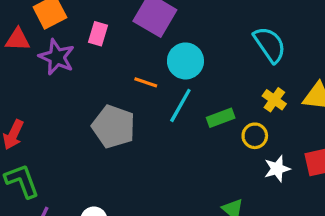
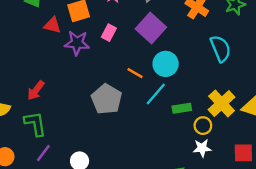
cyan semicircle: (270, 45) -> (221, 49), moved
purple star: (57, 57) -> (77, 43), turned -30
yellow cross: (274, 100) -> (222, 103), size x1.6
white star: (277, 169) -> (202, 148), moved

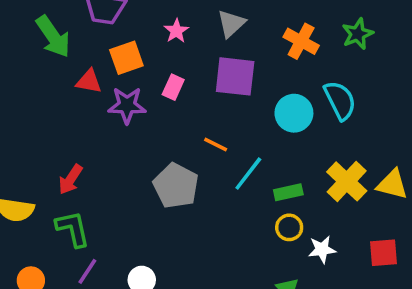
purple square: (151, 28) -> (235, 76), turned -32
cyan circle: (166, 64) -> (294, 113), moved
yellow circle: (203, 126) -> (289, 227), moved

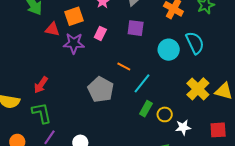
purple square: (235, 76) -> (136, 28), size x0.7
green rectangle: (288, 192) -> (146, 109), moved, turned -49

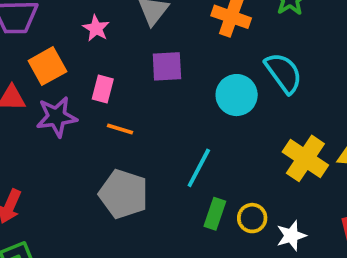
orange line: (124, 67) -> (120, 129), moved

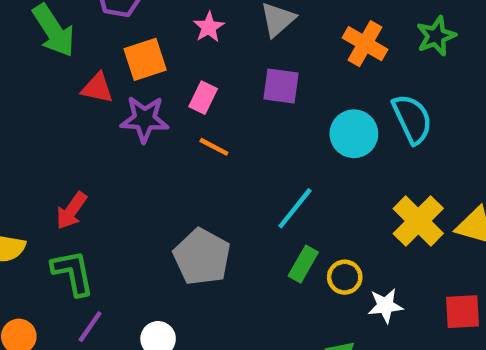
gray pentagon: (123, 194) -> (202, 257), moved

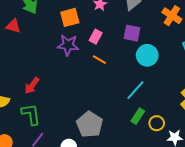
red triangle: (97, 88) -> (13, 26), moved
cyan circle: (354, 134) -> (147, 55), moved
gray pentagon: (202, 257) -> (90, 124), moved

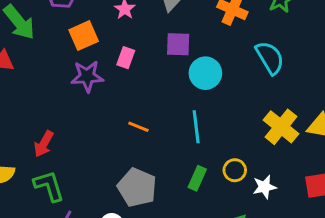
orange line: (99, 60) -> (138, 127), moved
cyan line: (135, 90) -> (196, 127), turned -40
green rectangle: (138, 116) -> (197, 178), moved

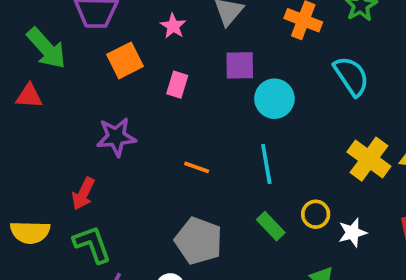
purple star: (87, 76) -> (116, 137), moved
green rectangle: (197, 178) -> (271, 226), turned -65

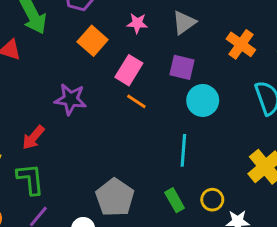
pink star: (173, 26) -> (137, 23), turned 30
orange square: (125, 60) -> (93, 41), turned -36
pink rectangle: (177, 85) -> (129, 70), size x1.4
orange line: (197, 167) -> (136, 101), moved

